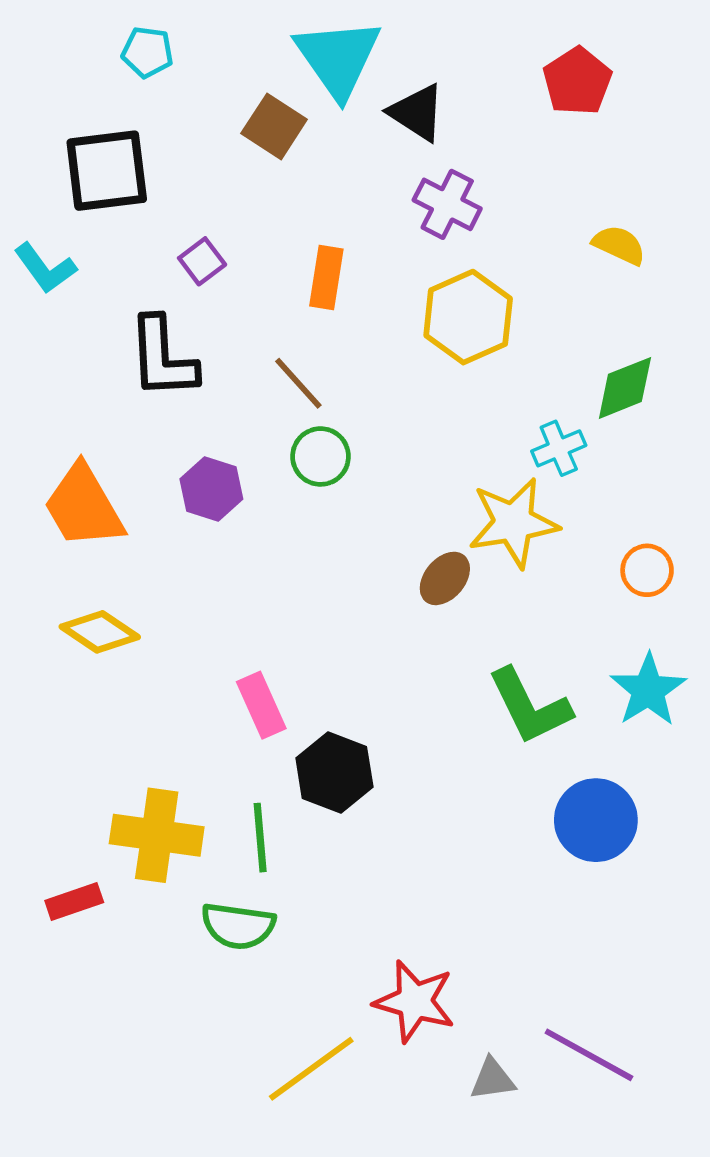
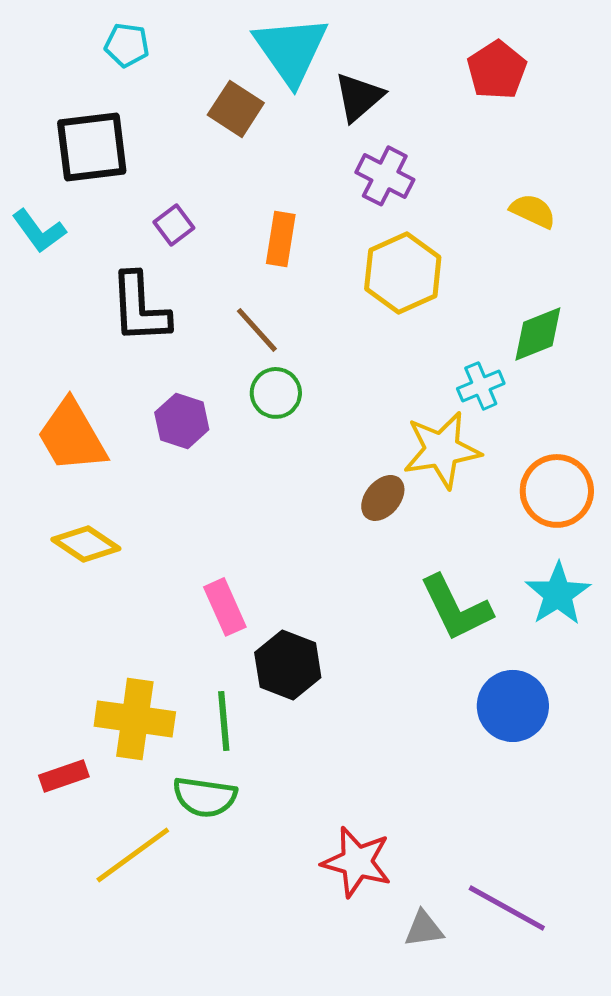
black triangle: (417, 113) -> (359, 97), turned 46
orange circle: (647, 570) -> (557, 491), size x1.6
yellow line: (311, 1069) -> (133, 855), moved

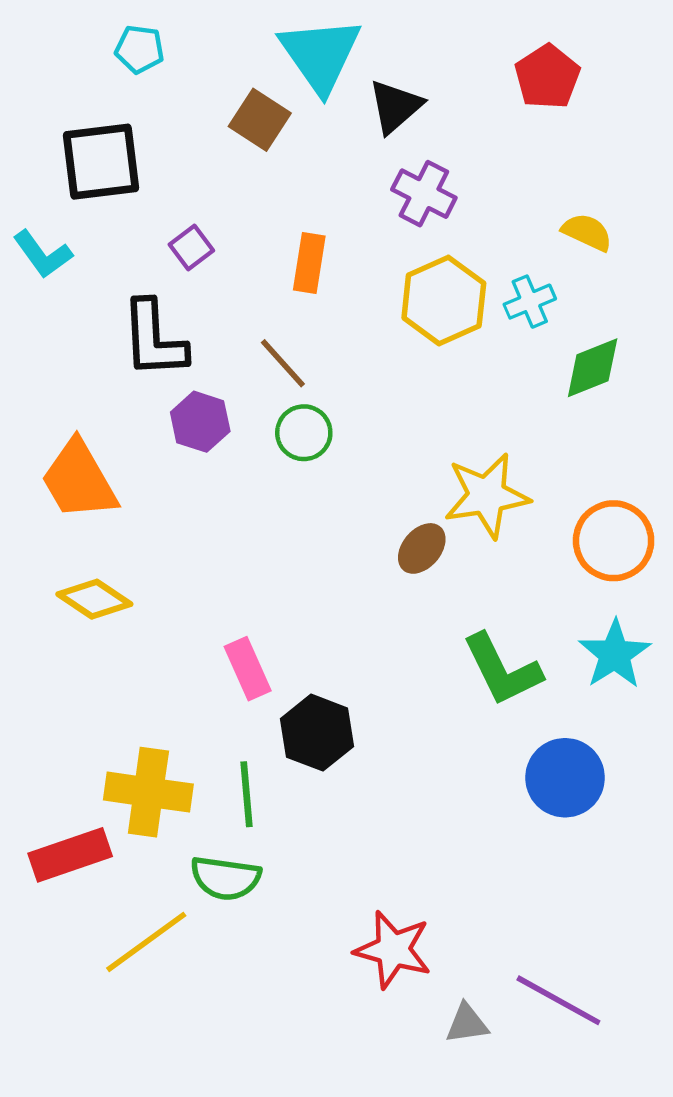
cyan cross: (481, 386) -> (530, 302), moved
purple hexagon: (182, 421) -> (200, 422), moved
red rectangle: (64, 776) -> (70, 855), size x1.5

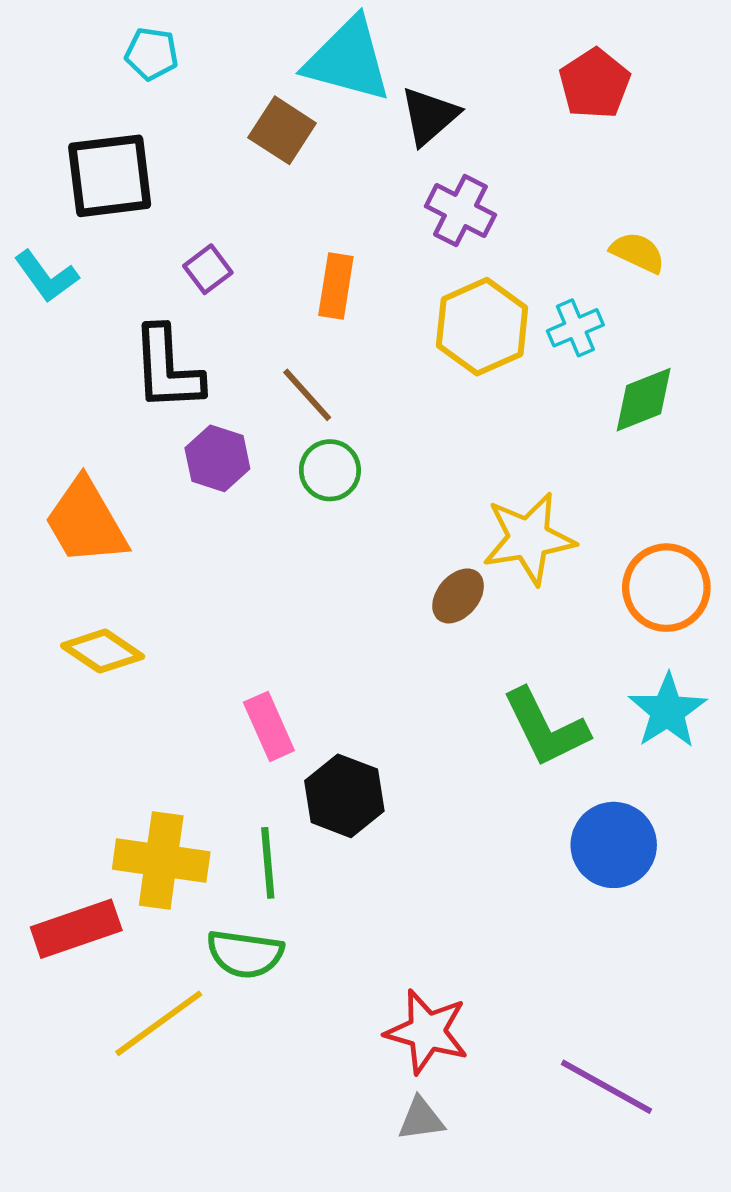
cyan triangle: (320, 55) -> (348, 60), turned -40
gray triangle: (467, 1024) -> (421, 1119), moved

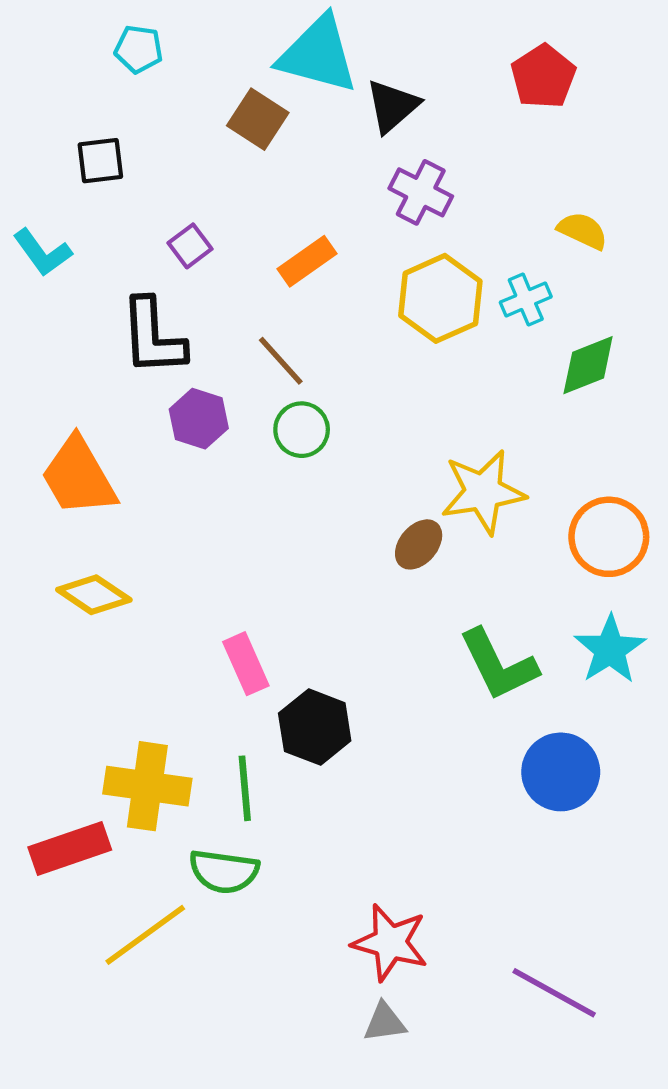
black square: (110, 176) -> (100, 161), size x0.6
orange rectangle: (336, 286) -> (307, 261), turned 46

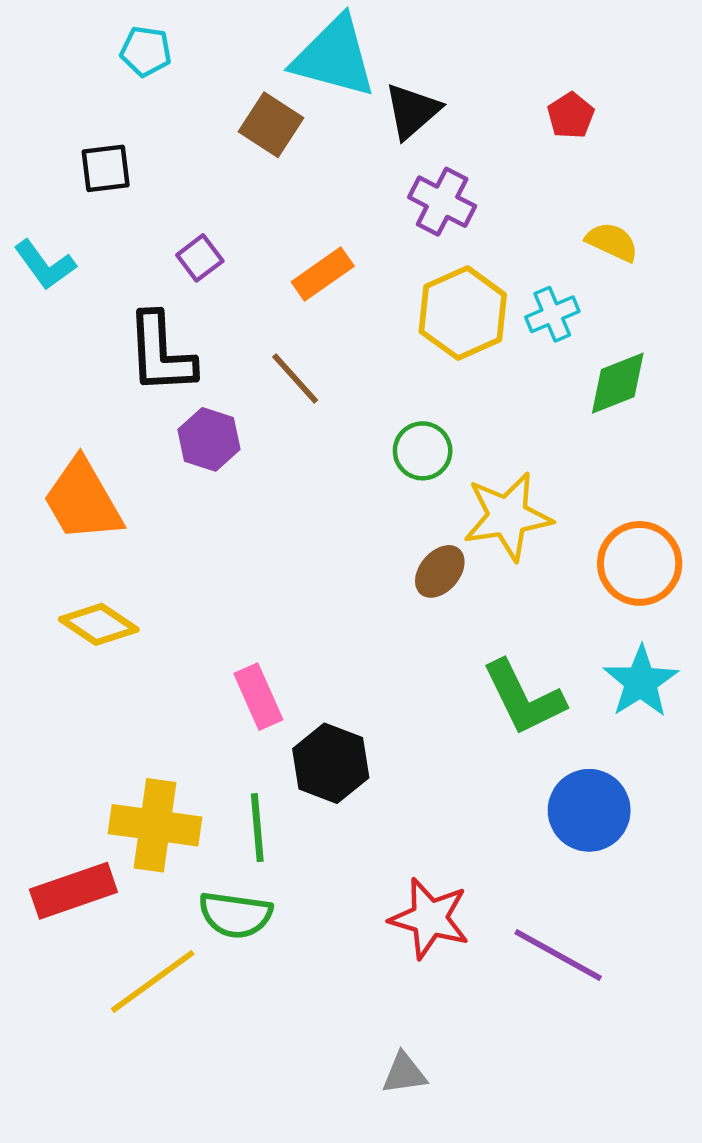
red pentagon: (543, 76) -> (571, 116), moved, size x0.7
green circle: (302, 430) -> (423, 451), moved
red star: (390, 943) -> (429, 918), moved
purple line: (554, 993) -> (558, 955), moved

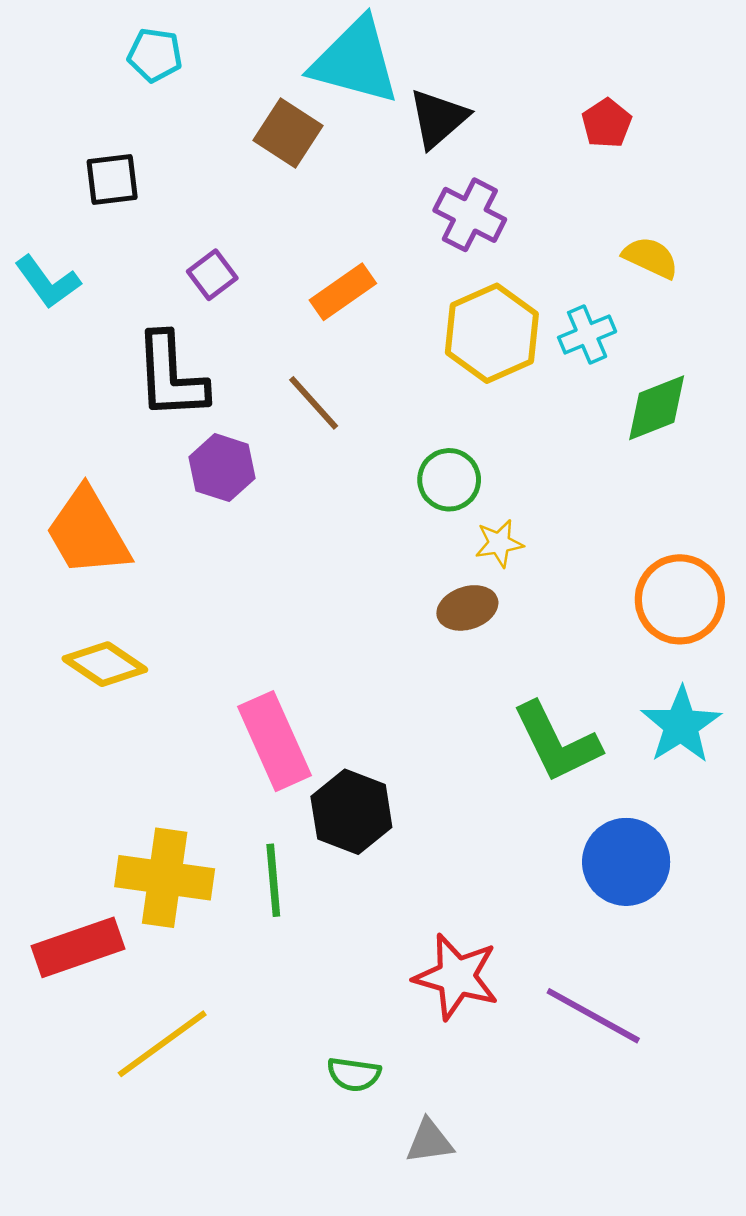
yellow star: (508, 516) -> (499, 543), moved, size x0.5
brown ellipse: (440, 571) -> (467, 608), turned 32
pink rectangle: (258, 697) -> (275, 741), size x1.4
green semicircle: (235, 915) -> (354, 1074), moved, size x0.7

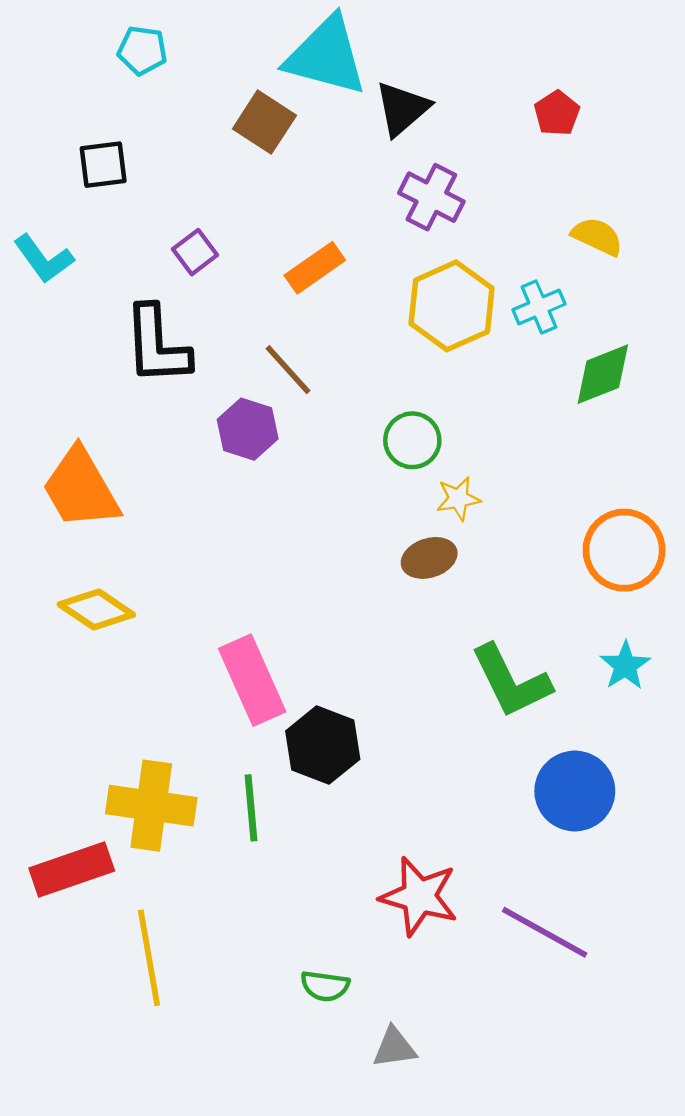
purple hexagon: (222, 468) -> (248, 429), moved
cyan star: (681, 725) -> (625, 666), size x0.7
yellow line: (162, 1044) -> (149, 958), turned -64

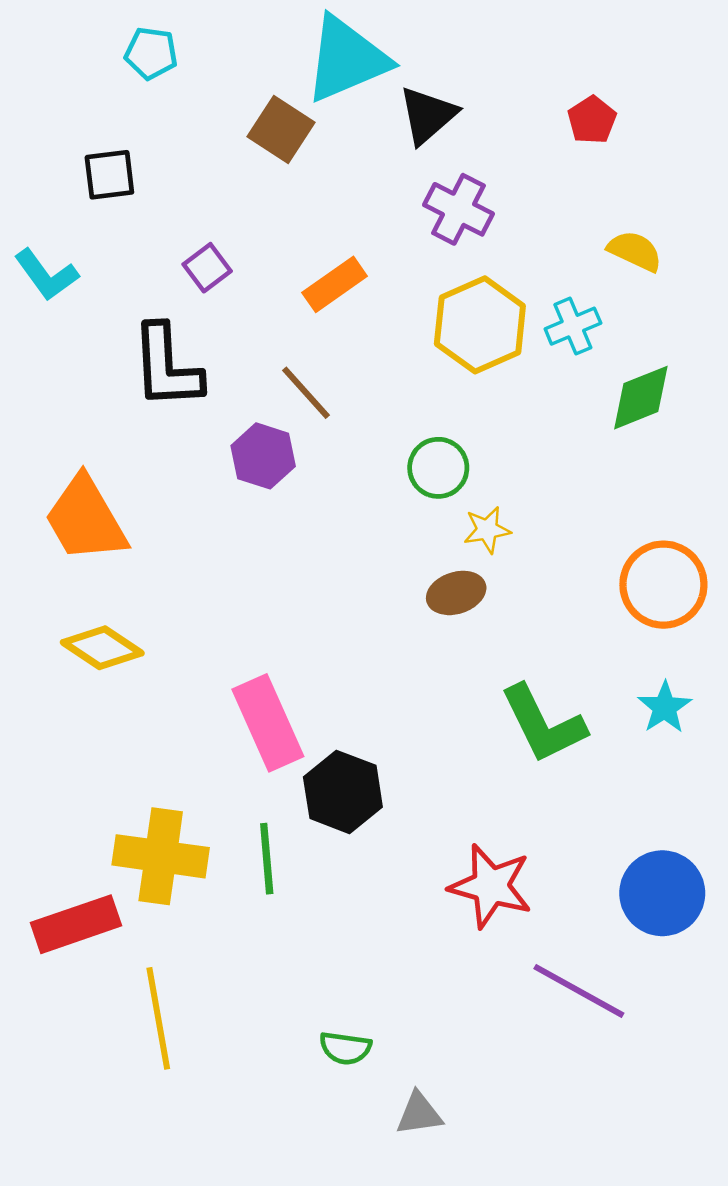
cyan triangle: (326, 56) -> (347, 59), turned -38
blue circle: (575, 791) -> (662, 893), moved
red star: (419, 896) -> (491, 886), moved

